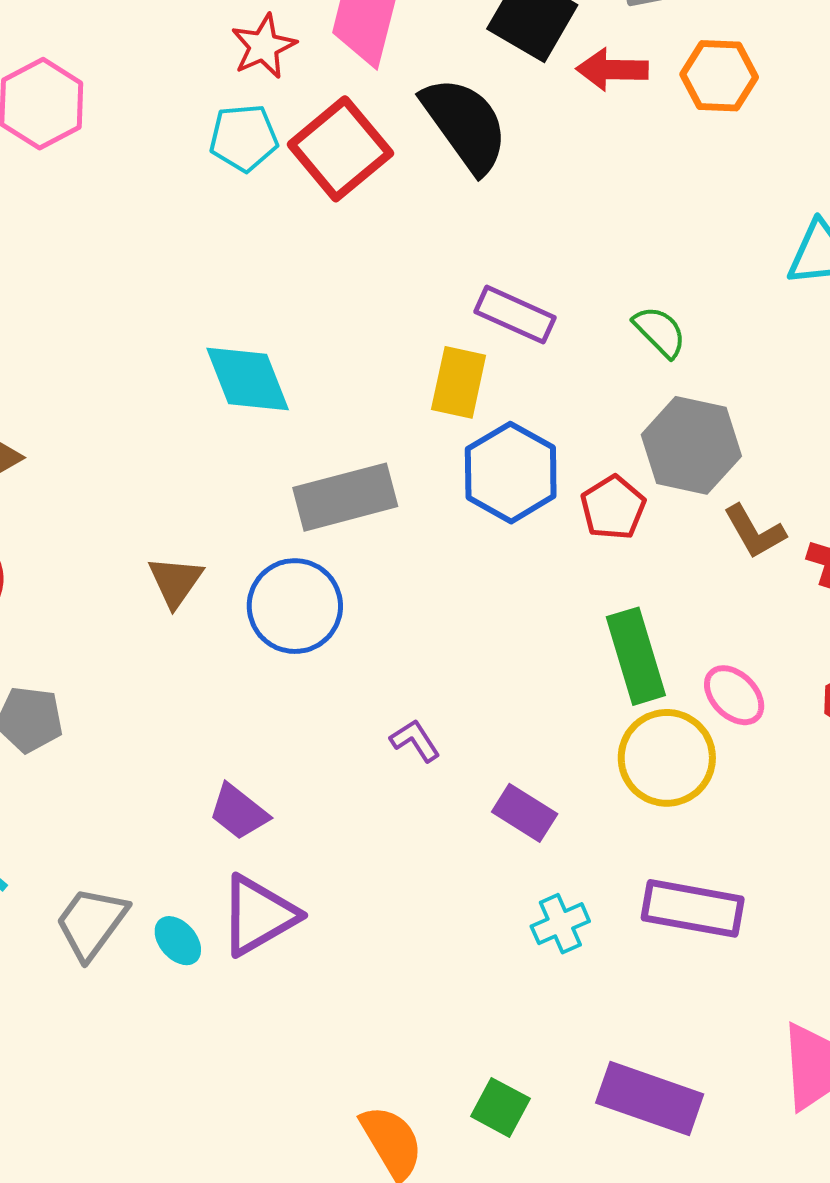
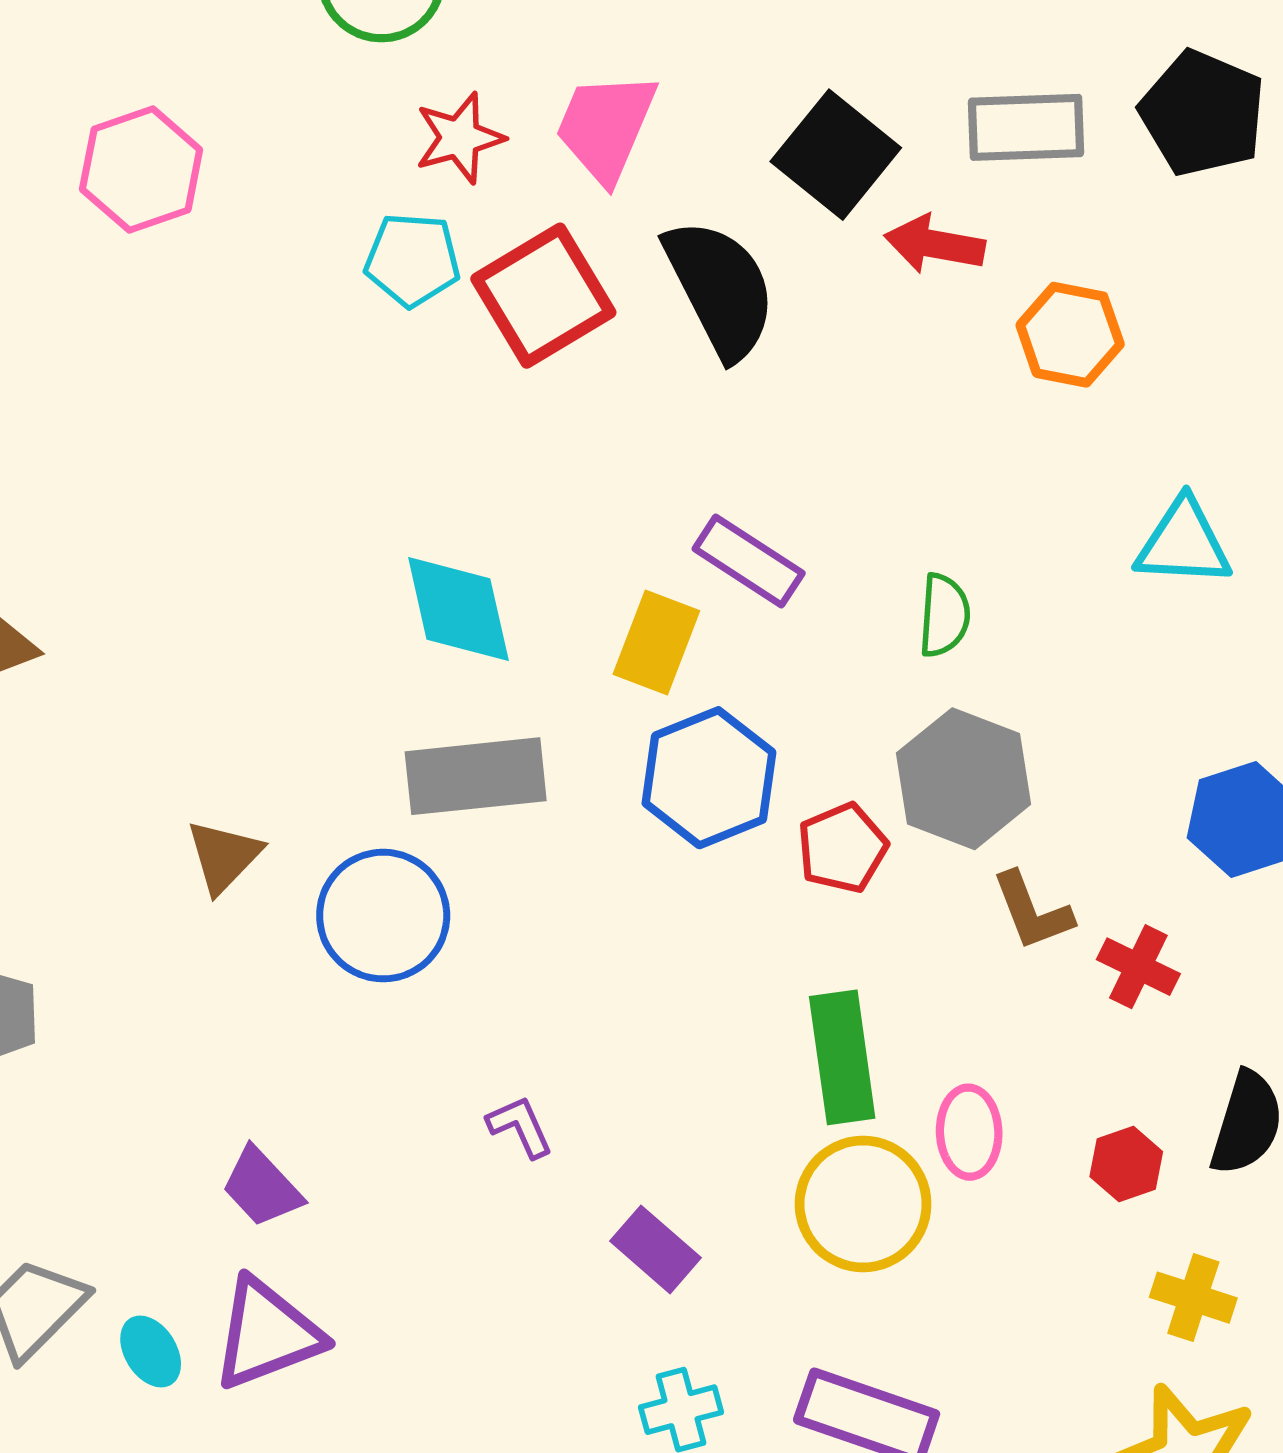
orange hexagon: (719, 76) -> (1070, 335), moved
green semicircle: (660, 332) -> (944, 615), turned 40
cyan diamond: (248, 379) -> (458, 609), moved
pink ellipse: (734, 695) -> (969, 1132), turned 34

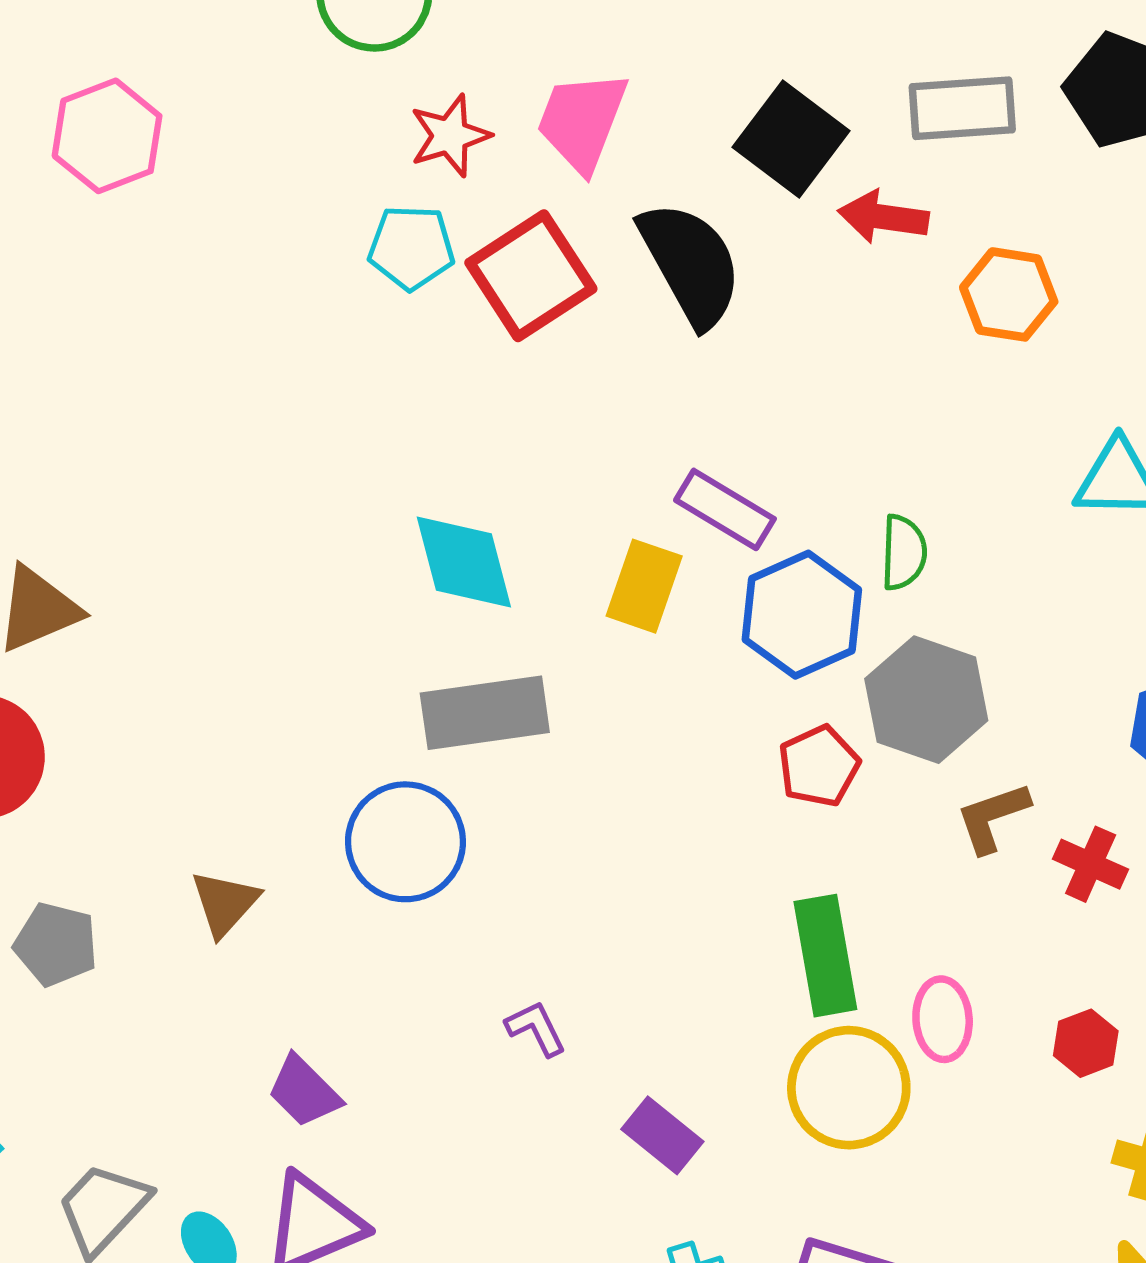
pink hexagon: (141, 169) -> (107, 136), moved
blue hexagon: (709, 778) -> (802, 615), moved
brown triangle: (224, 856) -> (225, 903), moved
brown L-shape: (1032, 911) -> (993, 817), turned 94

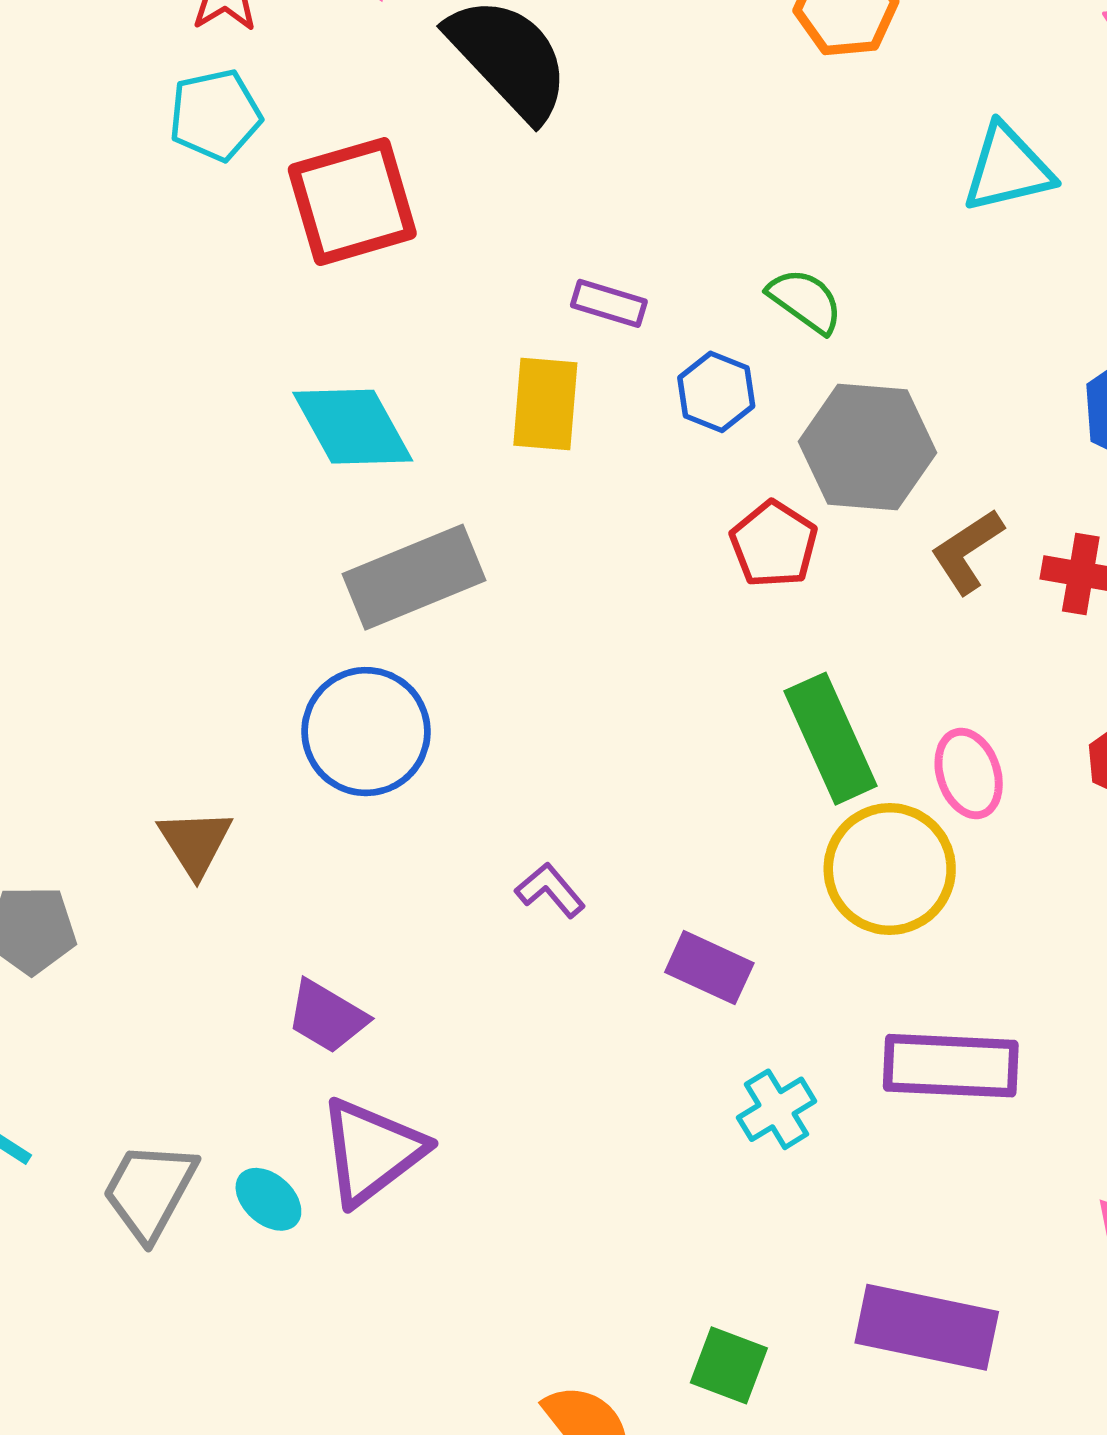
red square: (531, 276) -> (352, 202), moved, turned 31
purple rectangle: (725, 509) -> (609, 303), size x0.7
green semicircle: (904, 552) -> (805, 301), turned -42
blue hexagon: (802, 615) -> (716, 392), size x0.6

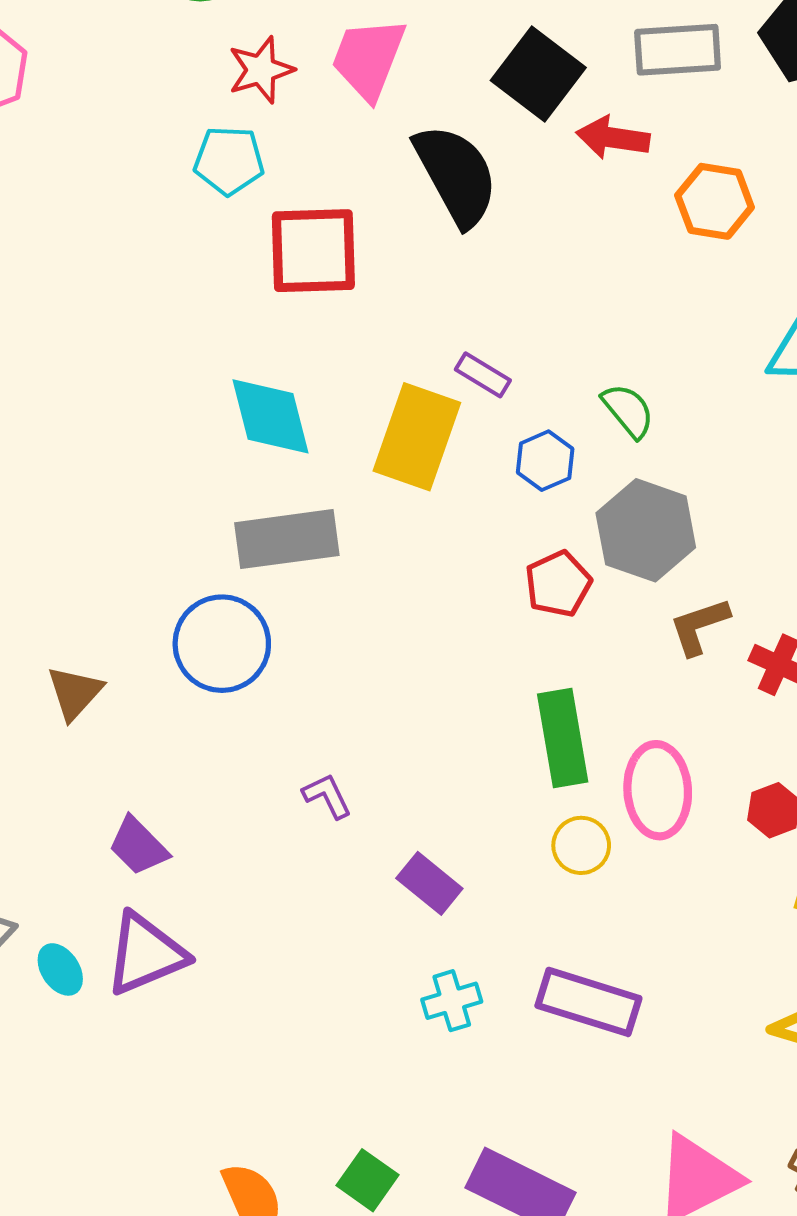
yellow rectangle: (545, 404) -> (417, 437), size x1.4
pink ellipse: (969, 774) -> (658, 790), size x1.4
yellow circle: (890, 869) -> (581, 845), size x0.6

